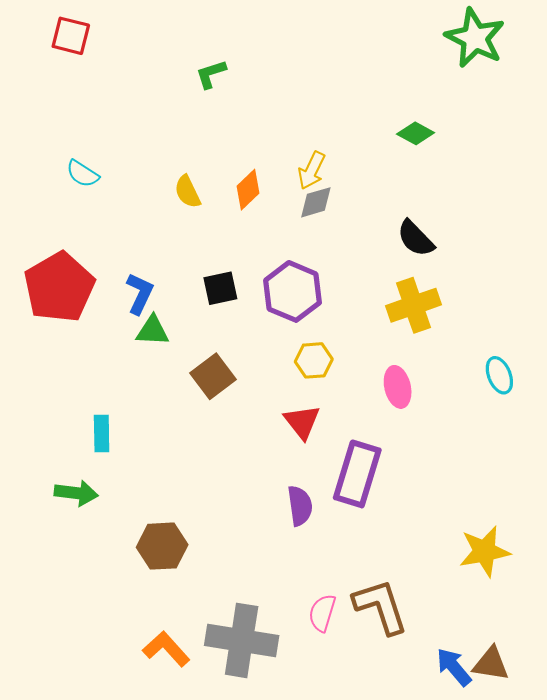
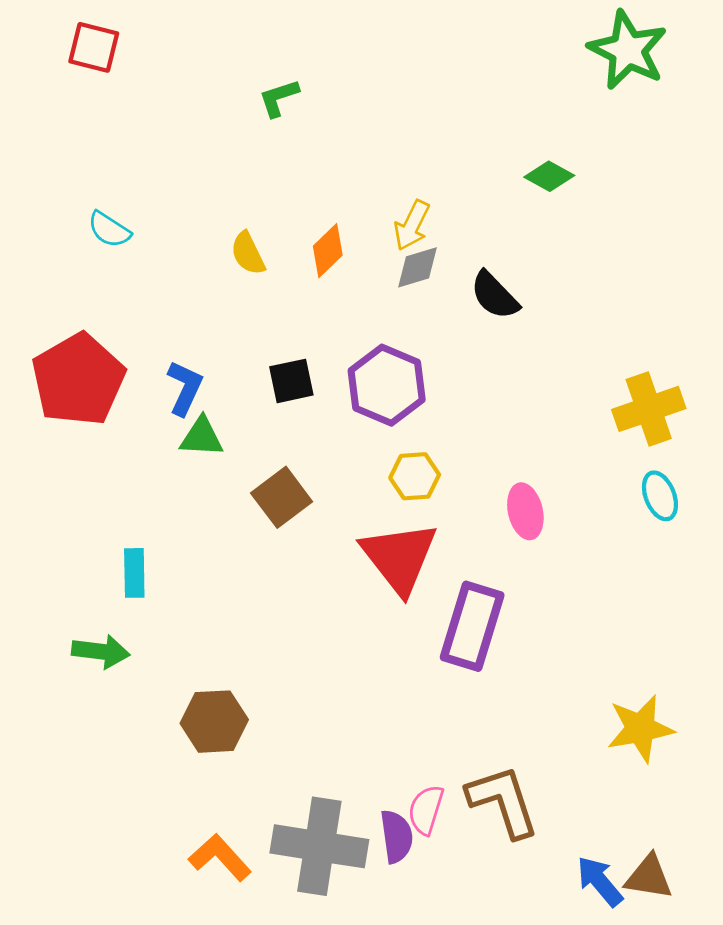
black semicircle: (416, 238) -> (495, 295), moved
yellow cross: (413, 305) -> (649, 409), moved
red triangle: (302, 422) -> (399, 558), size x1.6
purple semicircle: (300, 506) -> (396, 836), moved

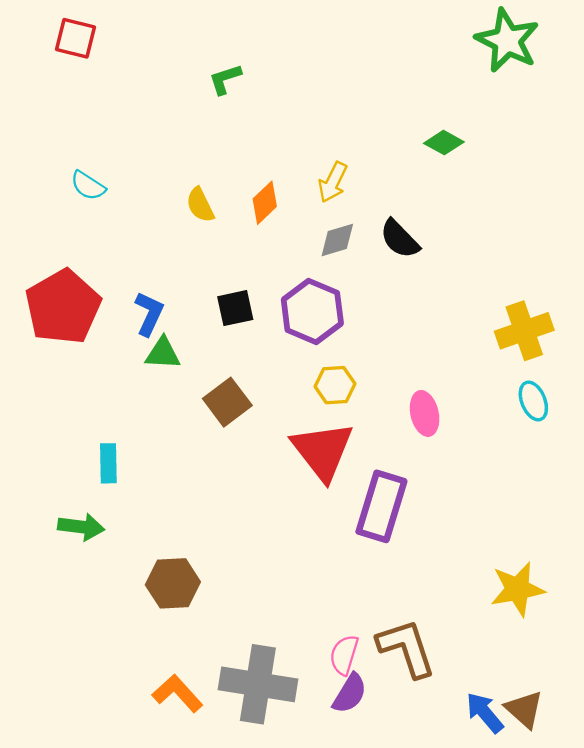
gray diamond: (417, 267) -> (337, 240), moved
purple semicircle: (396, 836) -> (350, 693), moved, turned 39
brown triangle: (649, 877) -> (524, 709), turned 33

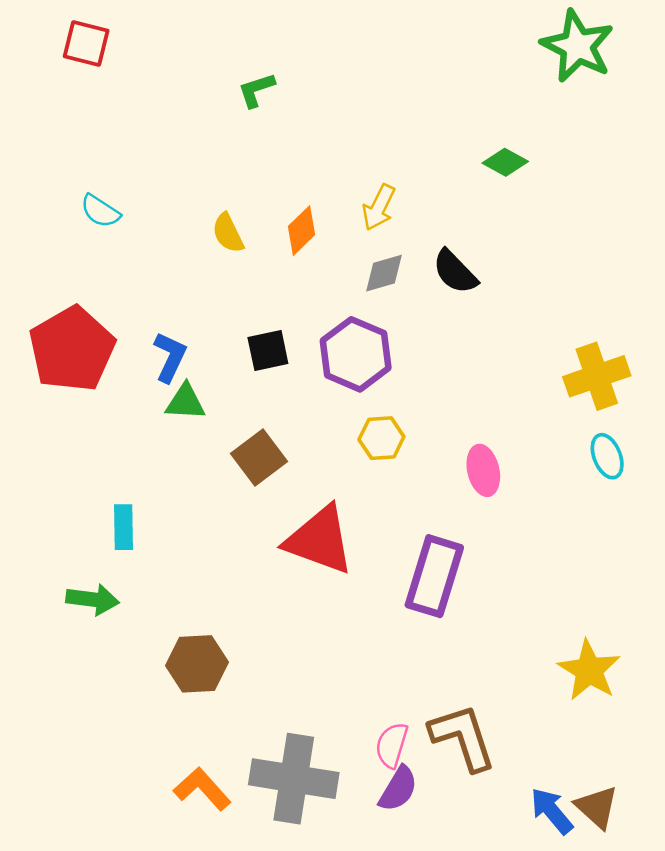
red triangle: (323, 451) -> (320, 540), moved, turned -32
yellow star: (517, 589) -> (589, 670), turned -30

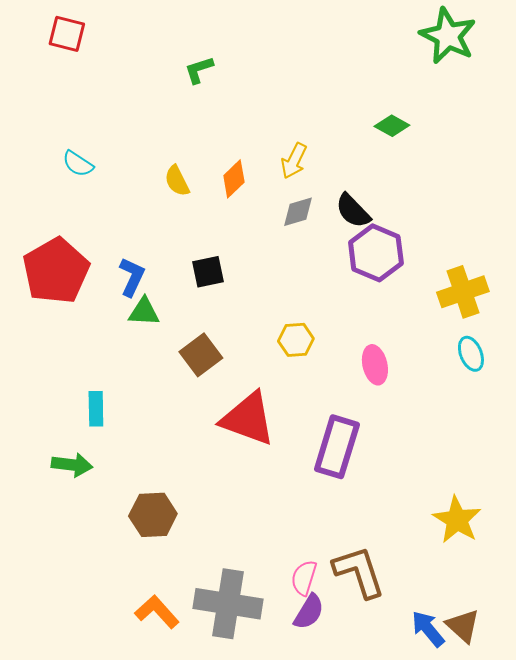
purple hexagon: (356, 354) -> (376, 253), moved

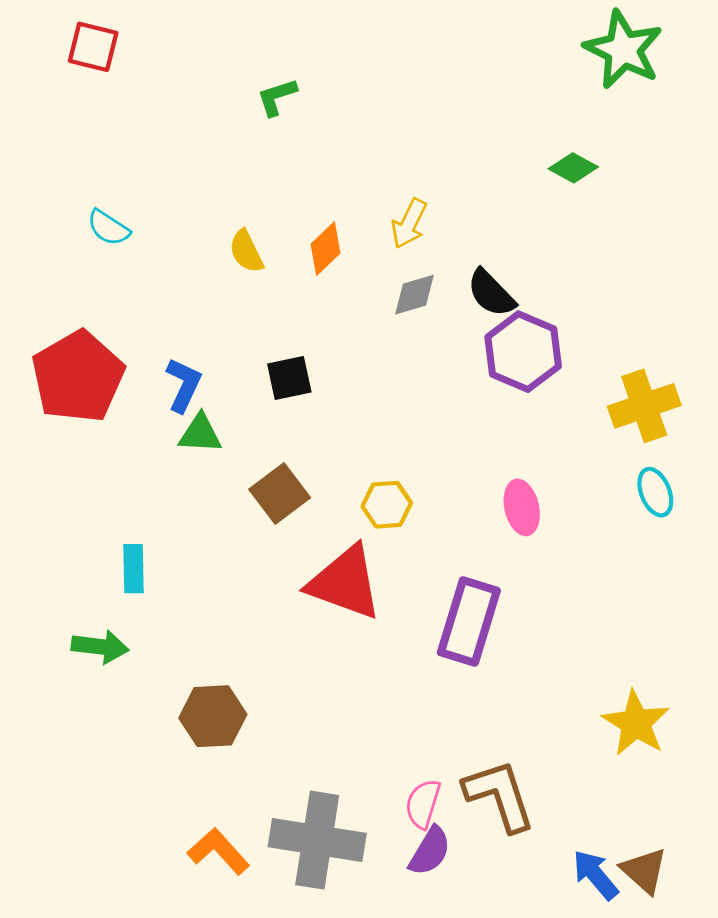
green diamond: (392, 126) -> (573, 168), moved
yellow hexagon: (296, 340) -> (387, 505), moved

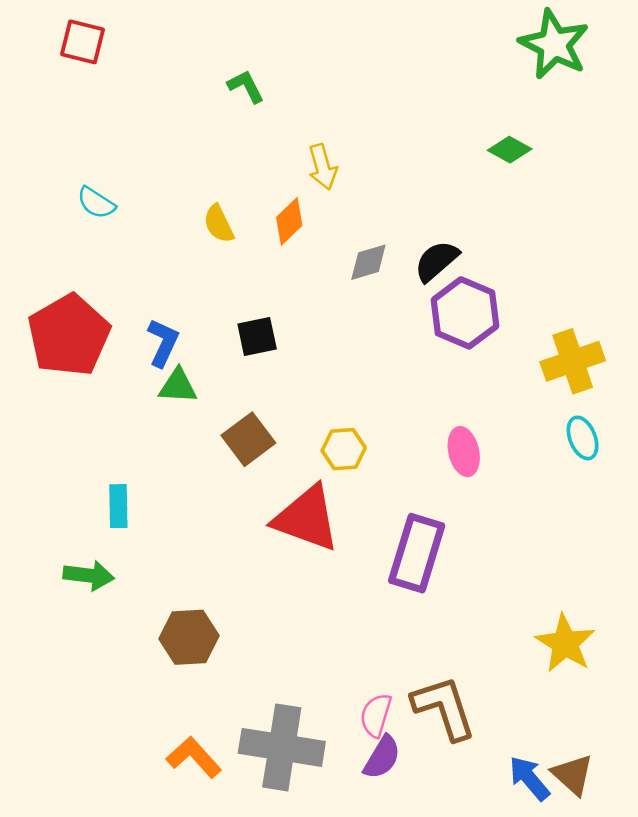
green L-shape: (277, 97) -> (246, 86), turned 81
yellow arrow: (409, 224) -> (323, 167), moved, turned -42
black semicircle: (491, 293) -> (437, 261), turned 93

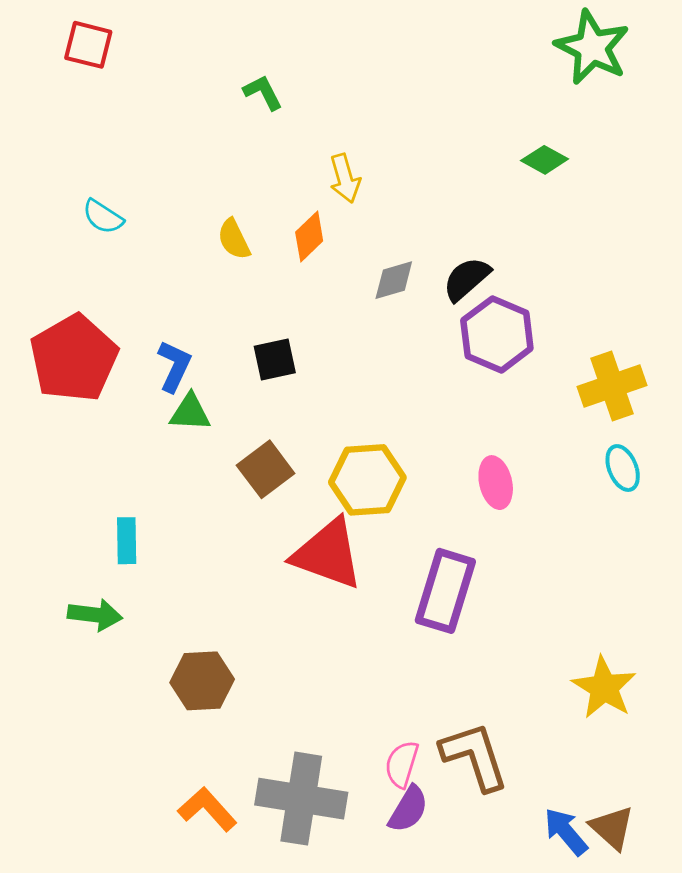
yellow hexagon: (344, 449) -> (367, 480), size x1.6

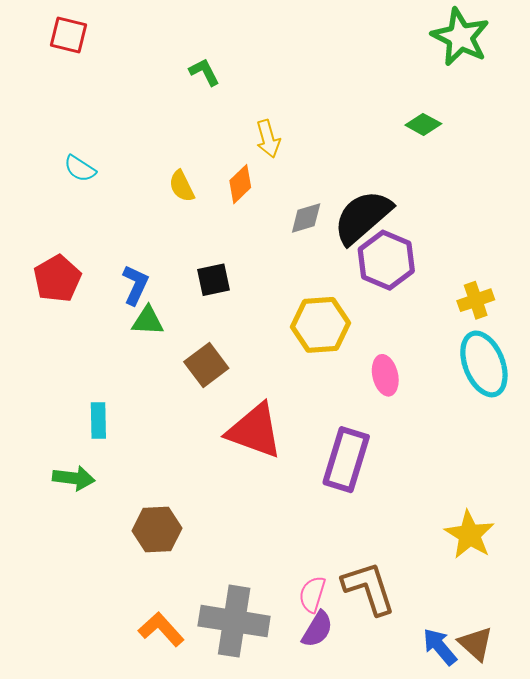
black semicircle: (467, 279) -> (363, 217), size x1.6
red pentagon: (74, 358) -> (57, 279), size x0.7
yellow cross: (612, 386) -> (476, 300), size x0.7
cyan ellipse: (623, 468) -> (484, 364), size x1.8
yellow hexagon: (367, 480) -> (320, 325), moved

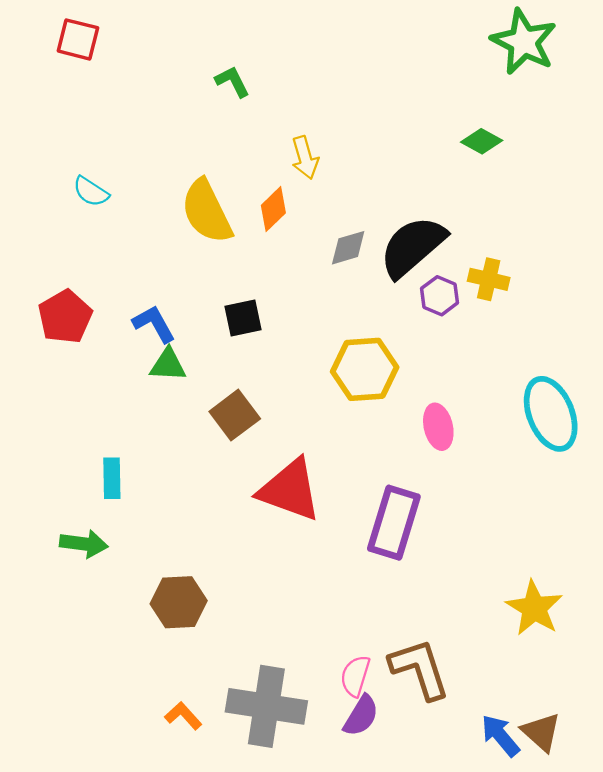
yellow semicircle: (182, 186) -> (207, 211), size x1.8
purple hexagon: (386, 260) -> (439, 296), size x0.6
blue L-shape: (135, 285) -> (154, 324), turned -54
yellow cross: (476, 300) -> (489, 279), moved, turned 32
orange L-shape: (161, 629) -> (183, 716), size x0.7

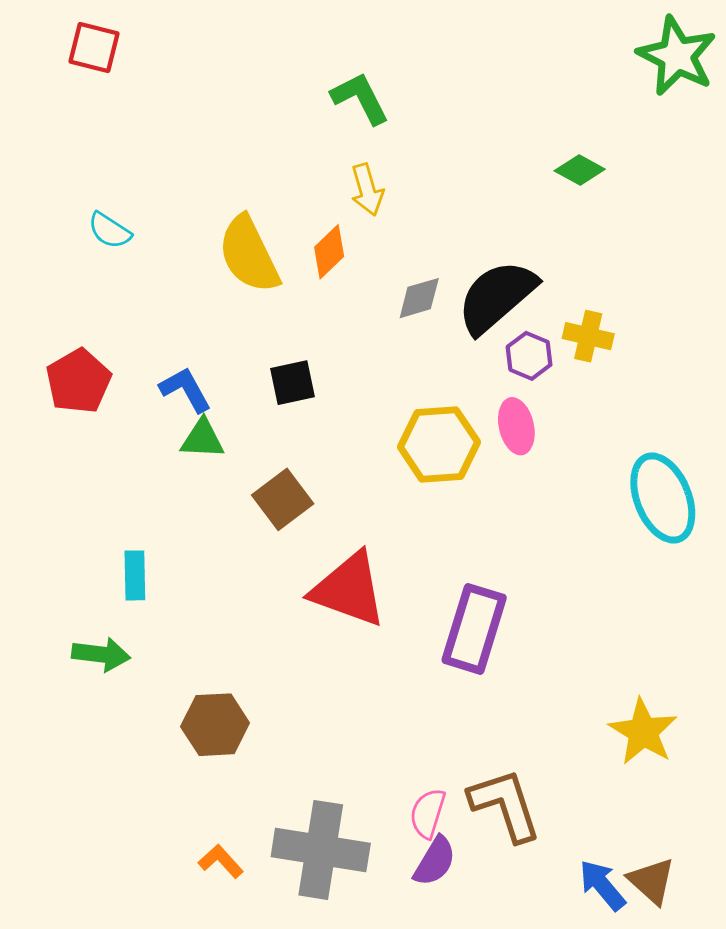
green star: (524, 42) -> (677, 56), moved
green L-shape: (232, 82) -> (360, 98), moved, size x1.4
pink ellipse: (438, 427) -> (516, 426), moved

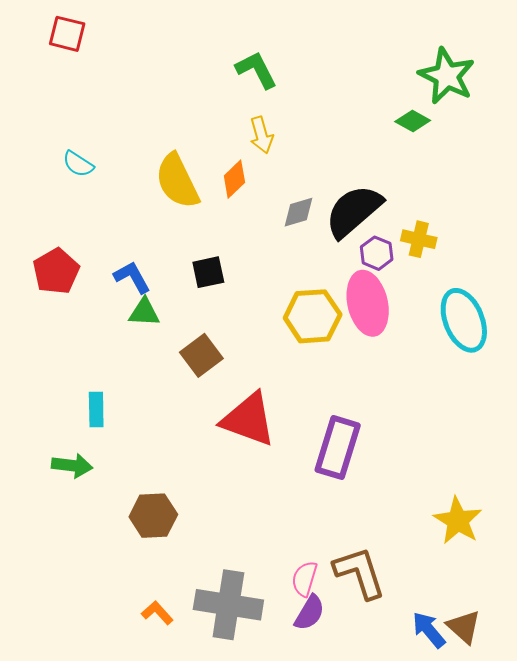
green star: (677, 56) -> (447, 76), moved
pink ellipse: (516, 426) -> (368, 303), size x1.6
cyan ellipse: (663, 498) -> (464, 320), moved

